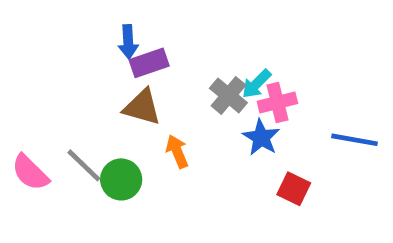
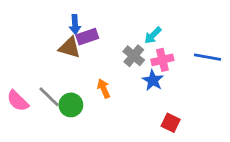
cyan arrow: (256, 84) -> (153, 35), moved
brown triangle: (142, 107) -> (70, 48), moved
blue line: (354, 140) -> (207, 57), moved
red square: (294, 189) -> (171, 123), moved

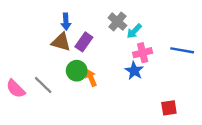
purple rectangle: (87, 37) -> (84, 42), moved, turned -36
gray cross: (134, 56) -> (117, 22), moved
green circle: (71, 105) -> (77, 71), moved
red square: (171, 123) -> (169, 108), moved, turned -35

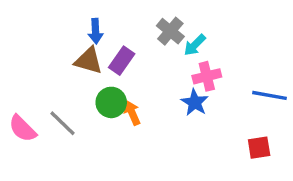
blue line: (182, 50) -> (269, 95), moved
red square: (169, 108) -> (259, 148), moved

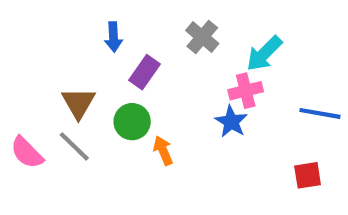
cyan arrow: (195, 45) -> (264, 54), moved, size x1.4
brown triangle: (89, 61) -> (78, 103), moved, turned 44
orange arrow: (132, 113) -> (163, 151), moved

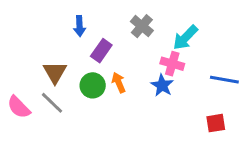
pink cross: (246, 91) -> (172, 64), turned 30
orange arrow: (163, 151) -> (119, 83), moved

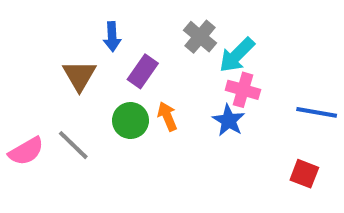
cyan arrow: (185, 38) -> (237, 55), moved
brown triangle: (55, 72) -> (79, 76), moved
pink semicircle: (19, 107) -> (26, 151), turned -75
red square: (216, 123) -> (304, 174), turned 30

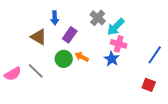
brown triangle: (79, 76) -> (39, 37), turned -30
blue line: (317, 112) -> (155, 55), turned -66
orange arrow: (167, 116) -> (82, 57), turned -40

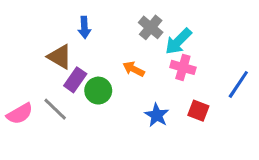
purple rectangle: (70, 35) -> (75, 80), moved
orange arrow: (82, 57) -> (134, 69), moved
blue star: (112, 59) -> (157, 115), moved
red square: (149, 85) -> (198, 111), moved

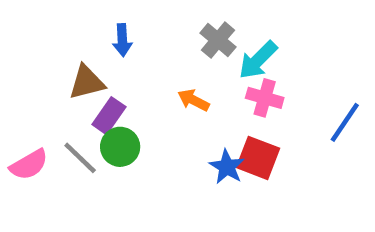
brown triangle: (60, 57) -> (87, 82), turned -44
green circle: (98, 91) -> (120, 147), moved
red square: (198, 111) -> (258, 158), moved, size x1.4

